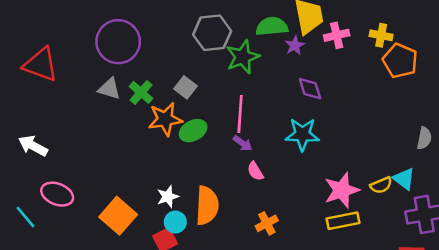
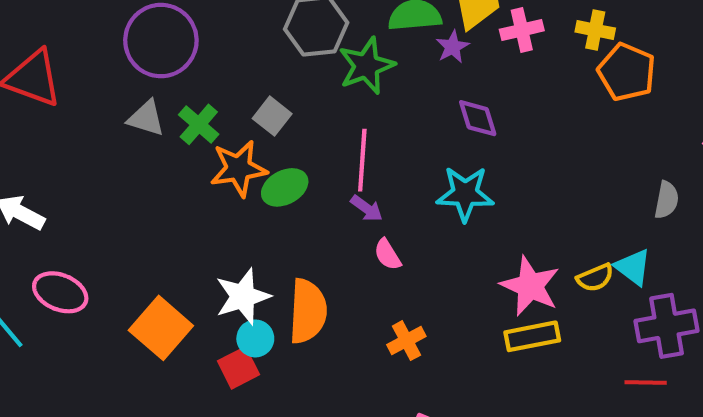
pink star: (342, 190) -> (530, 286), turned -30
white star: (168, 197) -> (243, 296), size x1.5

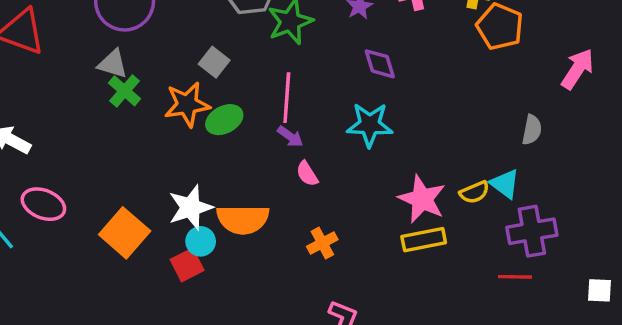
green cross: (199, 124) -> (125, 91), moved
orange semicircle: (308, 311) -> (243, 219), turned 87

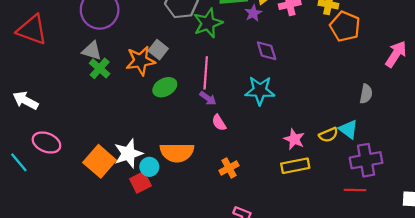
orange star: (187, 104) -> (140, 61), moved
pink star: (422, 199) -> (294, 139), size x0.7
white star: (190, 208) -> (128, 154), moved

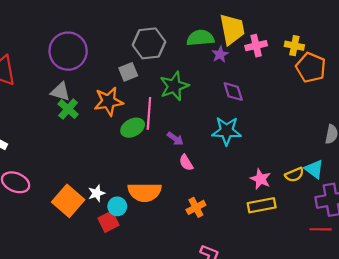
green star: (208, 23) -> (174, 86), moved
gray square: (158, 50) -> (128, 72), moved, turned 30
pink line: (206, 73) -> (149, 113), moved
white star: (128, 154) -> (96, 193), size x0.6

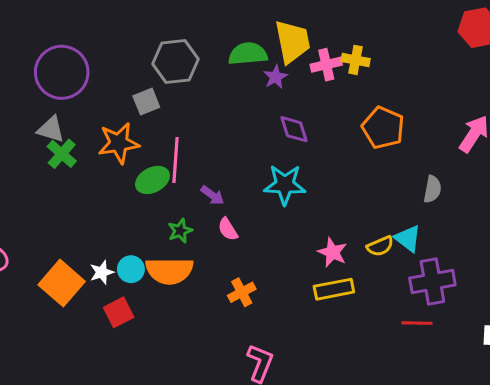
yellow cross: (294, 46) -> (356, 60), moved
orange pentagon: (311, 67) -> (383, 128), moved
green star: (174, 86) -> (180, 231), moved, size x0.6
cyan circle: (117, 206) -> (131, 269), moved

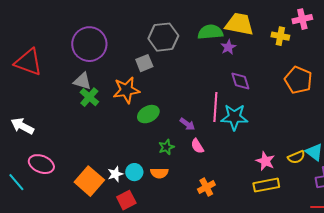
yellow trapezoid: (292, 42) -> (239, 24), turned -68
pink cross: (326, 65) -> (302, 19), moved
pink line: (176, 160) -> (215, 107), moved
orange semicircle: (169, 271) -> (159, 173), size x0.6

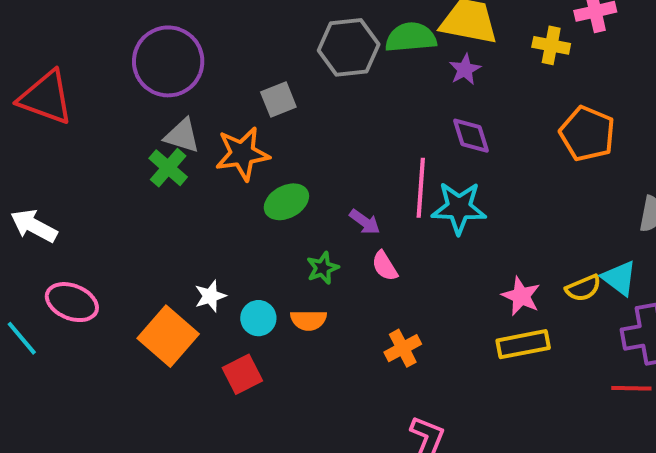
gray hexagon: (163, 37) -> (349, 47), moved
purple star: (228, 47) -> (465, 69), moved
gray triangle: (82, 81) -> (182, 136), moved
white star: (115, 174) -> (210, 296), moved

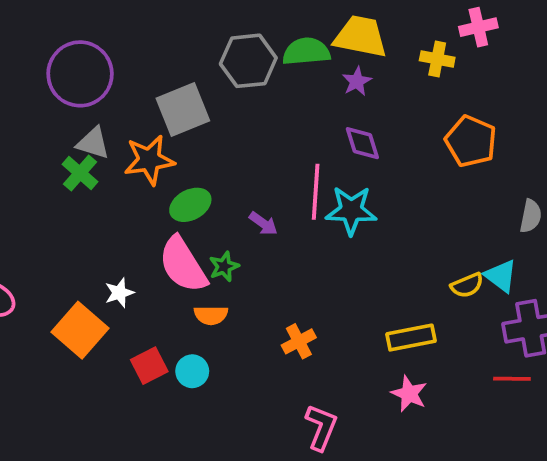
gray square: (278, 100) -> (183, 109), size x1.6
pink semicircle: (385, 266) -> (183, 265), moved, size x2.0
pink star: (521, 296) -> (409, 394), moved
cyan circle: (258, 318) -> (192, 371), moved

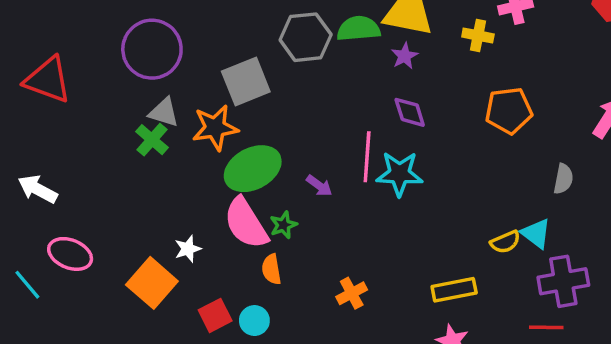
orange pentagon: (471, 141) -> (509, 111), turned -30
green ellipse: (190, 205) -> (253, 169), size x1.5
orange semicircle: (211, 315) -> (271, 269), turned 80

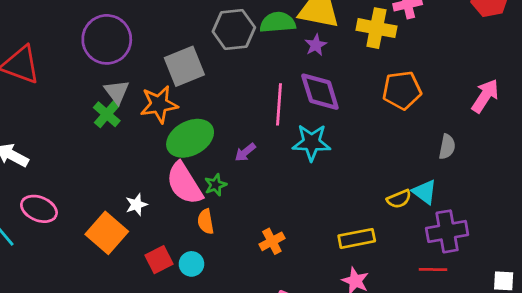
yellow cross: (478, 35) -> (376, 28), size x1.5
gray triangle: (164, 112) -> (117, 92), turned 36
purple diamond: (410, 112) -> (320, 92), size x1.5
pink line: (367, 157) -> (279, 104), moved
purple arrow: (319, 186) -> (245, 152), turned 105

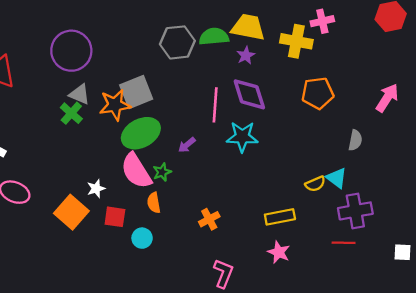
gray square: (184, 66) -> (136, 92), moved
gray triangle: (117, 92) -> (80, 94), turned -30
red square: (159, 260) -> (115, 217), moved, turned 35

